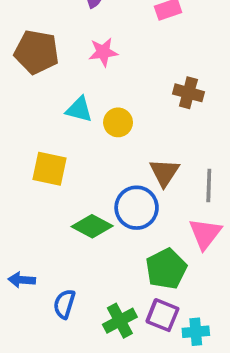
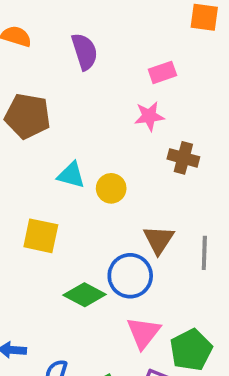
pink star: (103, 52) -> (149, 116), moved
pink triangle: (205, 234) -> (143, 333), moved
green pentagon: (166, 269) -> (191, 350), moved

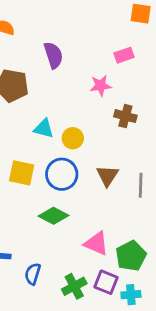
purple semicircle: (85, 51) -> (53, 55), moved
pink rectangle: (162, 72) -> (124, 55), moved
blue circle: (130, 276) -> (62, 174), moved
pink triangle: (143, 333) -> (96, 243), turned -44

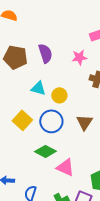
purple semicircle: (53, 55) -> (45, 53), moved
yellow square: (22, 173) -> (22, 120), turned 30
pink triangle: (96, 243) -> (65, 167), moved

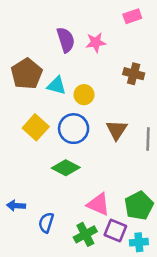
brown pentagon: (15, 57) -> (27, 74), moved, turned 30
pink star: (79, 57) -> (96, 42), moved
pink triangle: (65, 167) -> (98, 204), moved

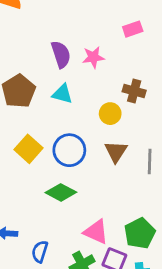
cyan triangle: (57, 85) -> (62, 94), moved
yellow circle: (84, 95) -> (110, 114), moved

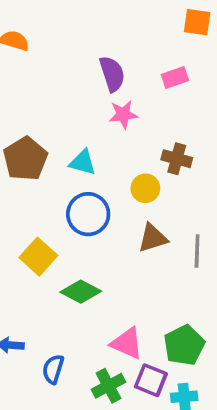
purple semicircle: (61, 54) -> (112, 74), moved
yellow square: (28, 149) -> (38, 257), moved
blue circle: (69, 150) -> (88, 214), moved
brown triangle: (116, 152) -> (153, 238), turned 40

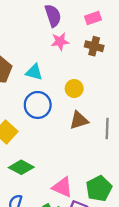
brown cross: (177, 159) -> (94, 46), moved
green diamond: (81, 292) -> (21, 167), moved

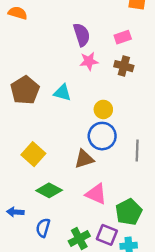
blue circle: (38, 105) -> (102, 136), moved
brown triangle: (79, 120) -> (84, 159), moved
pink triangle: (62, 187) -> (96, 194), moved

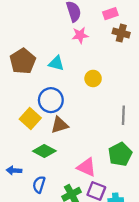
brown cross: (124, 66) -> (121, 33), moved
blue circle: (102, 136) -> (51, 100), moved
brown triangle: (84, 159) -> (60, 125), moved
pink triangle: (96, 194) -> (87, 167), moved
green pentagon: (129, 212) -> (120, 154), moved

